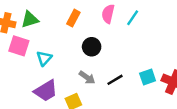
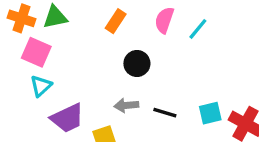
cyan triangle: (44, 58) -> (41, 86), moved
gray arrow: (87, 77) -> (126, 105), turned 133
black line: (115, 80) -> (165, 113), turned 42

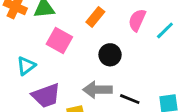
pink square: (36, 52) -> (59, 40), moved
gray arrow: (126, 105) -> (97, 90), size x1.4

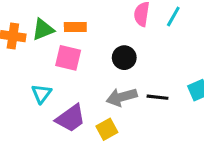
orange rectangle: (95, 17) -> (75, 27), moved, turned 66

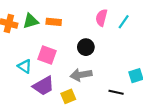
pink square: (68, 58) -> (47, 55), moved
cyan triangle: (41, 94) -> (25, 66), turned -40
black line: (157, 97) -> (116, 92), moved

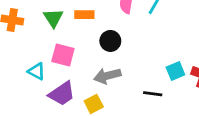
green triangle: (31, 21) -> (53, 18), moved, turned -42
orange rectangle: (54, 22) -> (84, 15), moved

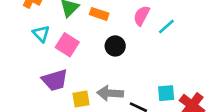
cyan triangle: (37, 71) -> (41, 34), moved
gray arrow: (107, 76) -> (110, 93), moved

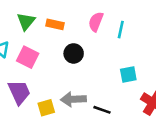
cyan line: (166, 26) -> (121, 30), turned -30
purple trapezoid: (55, 80) -> (19, 92), turned -92
cyan square: (166, 93) -> (128, 75), moved

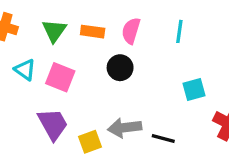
pink semicircle: (96, 22) -> (131, 31), moved

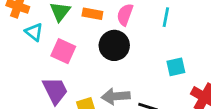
black circle: (120, 68) -> (114, 45), size x1.4
cyan triangle: (25, 70) -> (34, 32), moved

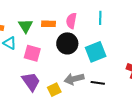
cyan square: (176, 67) -> (96, 52), moved, size x1.5

